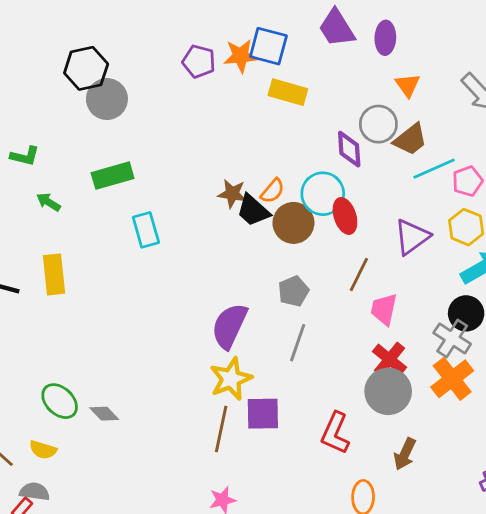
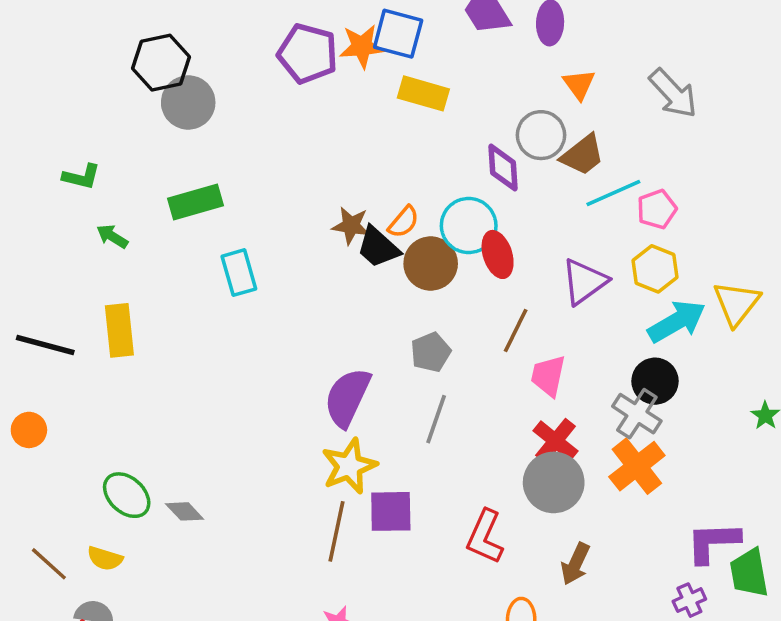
purple pentagon: (199, 61) -> (308, 54), size x1.4

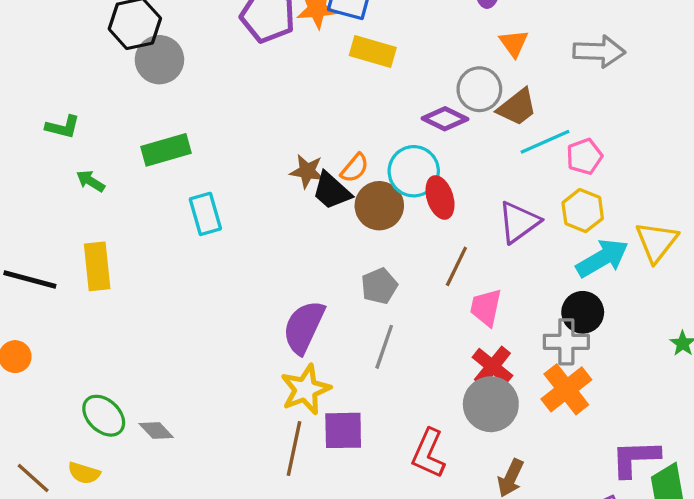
gray arrow: (673, 93) -> (599, 51), turned -45
purple diamond: (503, 168) -> (445, 119), turned -60
gray cross: (637, 414) -> (566, 342), turned -33

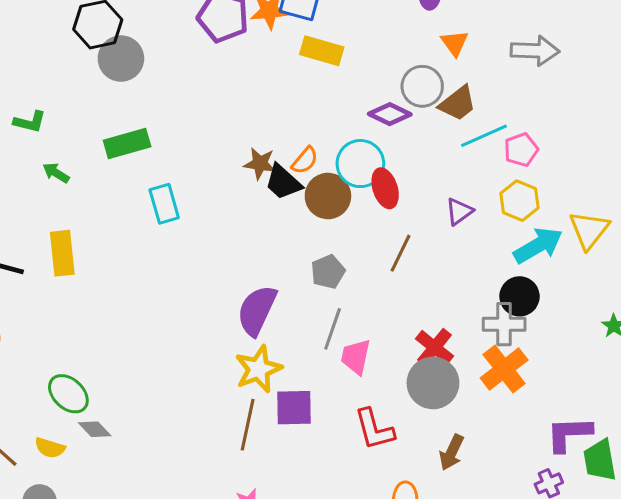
purple triangle: (519, 222) -> (459, 211), size x0.7
pink trapezoid: (486, 307) -> (356, 357), moved
gray diamond: (156, 430) -> (95, 429), moved
red L-shape: (429, 453) -> (374, 429), turned -39

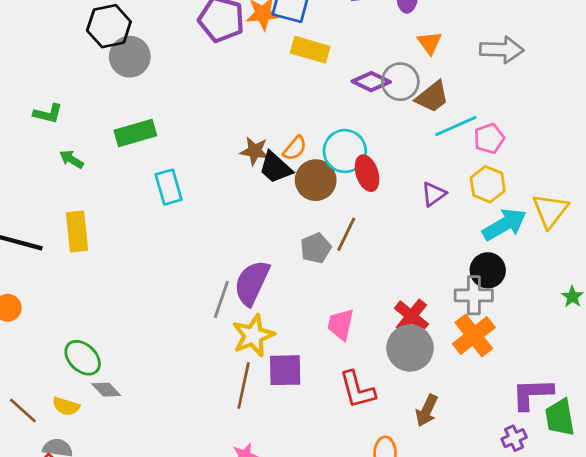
purple diamond: (390, 114) -> (371, 82), moved
brown line: (401, 253) -> (346, 234), moved
gray line: (333, 329) -> (221, 299), moved

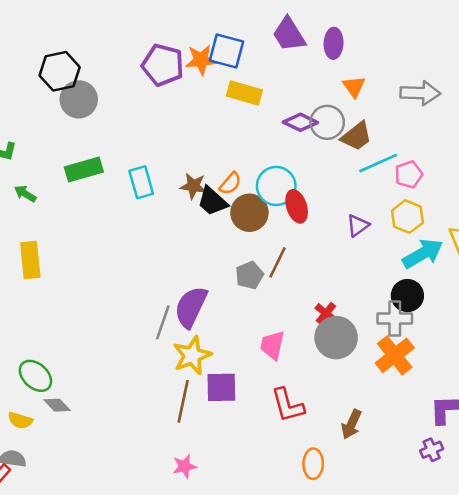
cyan rectangle: (169, 187) -> (141, 182), moved
red cross: (411, 316) -> (326, 313), moved, size x0.7
gray circle: (410, 348) -> (336, 338), moved

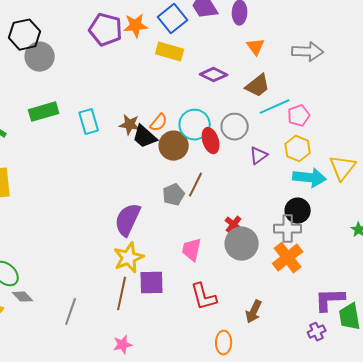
blue square: (227, 51) -> (173, 19), moved, turned 36
gray circle: (327, 122) -> (235, 127), moved
cyan arrow: (423, 254) -> (310, 178), turned 36
gray line: (163, 322) -> (71, 312), moved

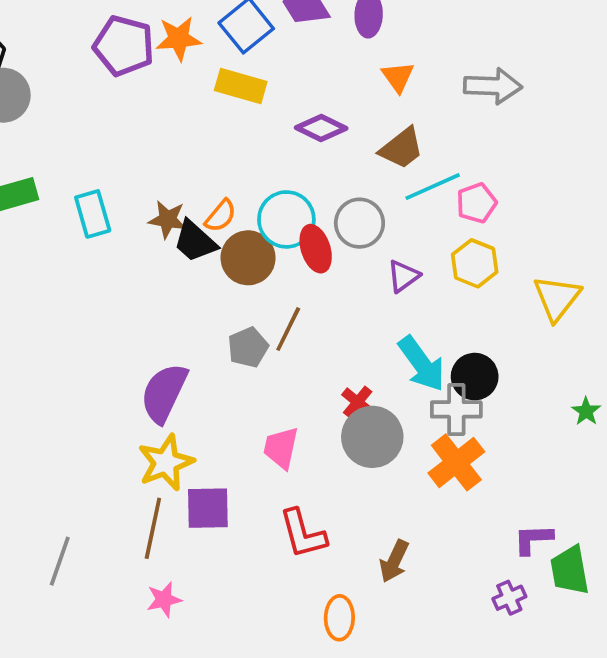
cyan arrow: (310, 178) -> (422, 364), moved, turned 48
purple L-shape: (330, 300) -> (533, 539), size x0.7
pink star: (123, 345) -> (164, 600), moved

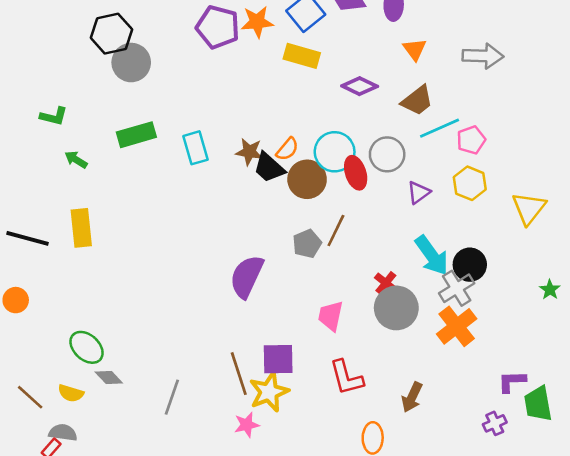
gray cross: (456, 409) -> (457, 288), turned -32
yellow star: (166, 462) -> (269, 392), moved
brown line: (153, 528) -> (239, 374), turned -30

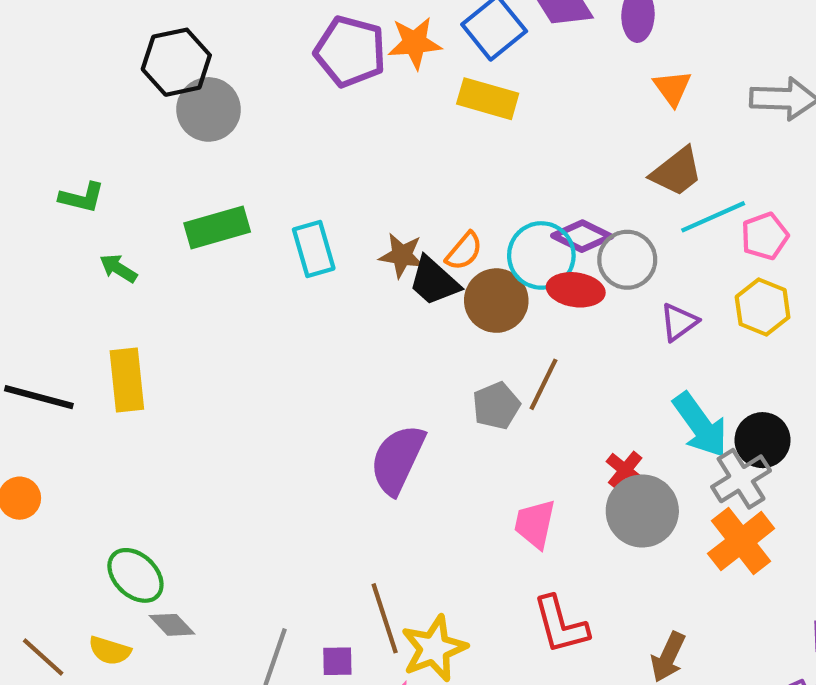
purple diamond: (360, 86) -> (582, 236), moved
red ellipse: (356, 173) -> (576, 290), turned -64
purple square: (278, 359) -> (337, 661), moved, size x0.6

